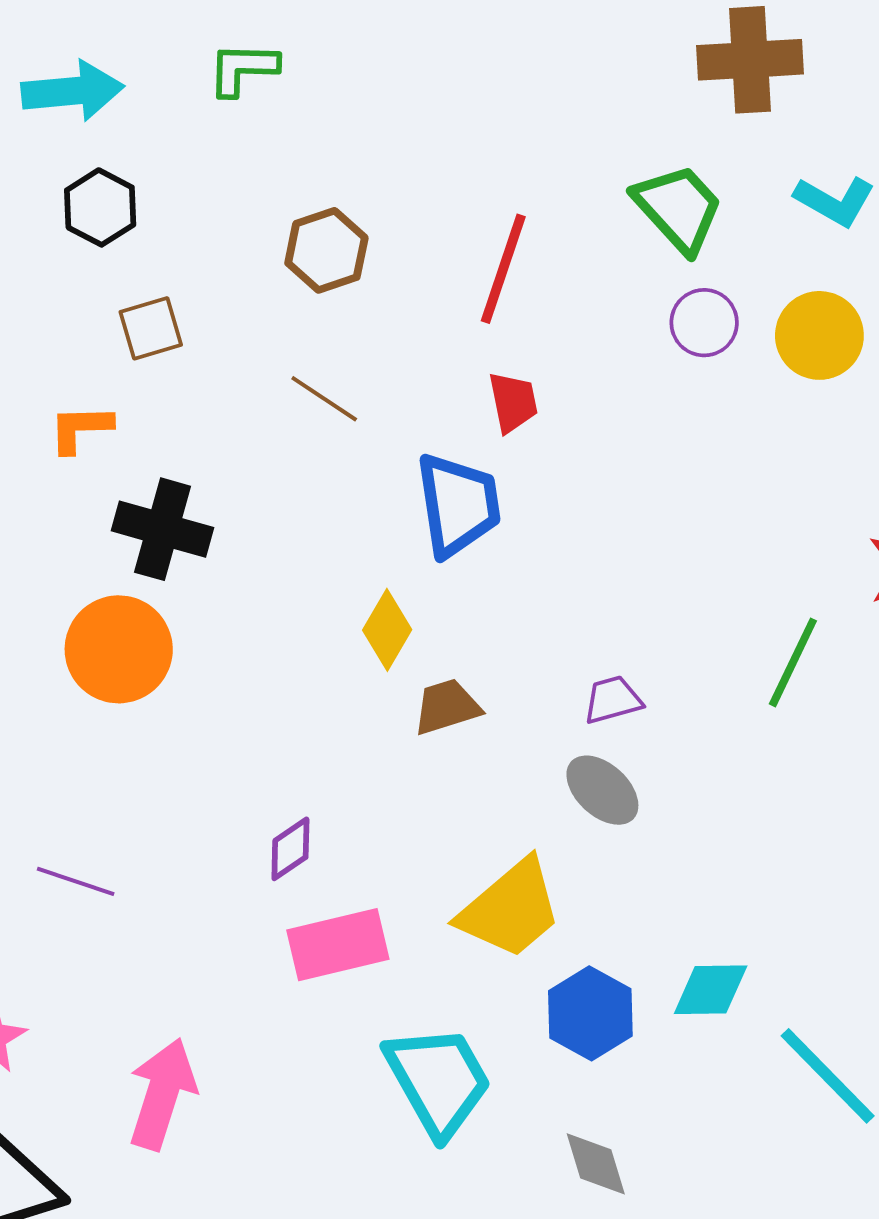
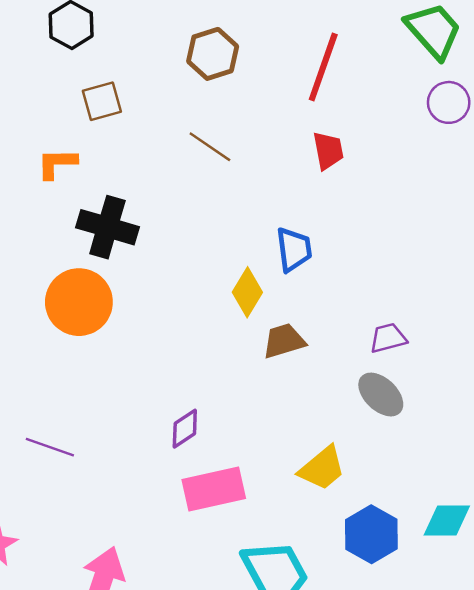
blue trapezoid: (458, 505) -> (294, 249), moved, size x0.7
yellow trapezoid: (510, 909) -> (322, 468), size x0.7

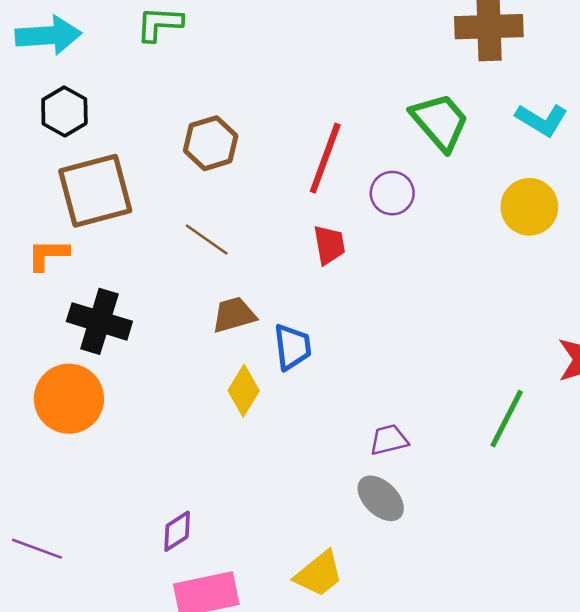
brown square: (102, 101) -> (95, 191), size x1.8
purple circle: (449, 102) -> (392, 193), moved
brown trapezoid: (284, 341) -> (234, 315), moved

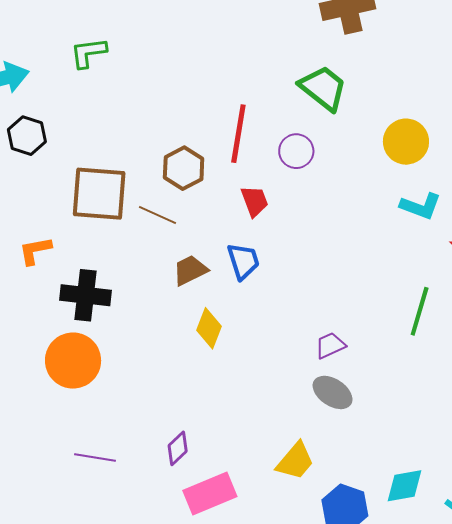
cyan L-shape: (542, 120) -> (421, 206), moved
brown hexagon: (211, 143) -> (184, 168), moved
brown square: (95, 191) -> (99, 194), moved, turned 30
blue trapezoid: (292, 347) -> (243, 261), moved
purple line: (37, 549) -> (95, 457), moved

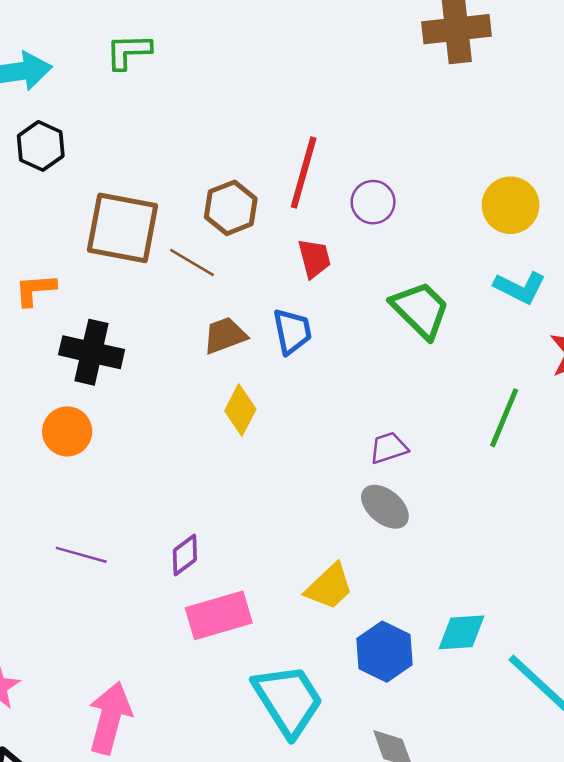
green trapezoid: (323, 88) -> (420, 310), moved
orange circle: (73, 361) -> (67, 431), size x0.7

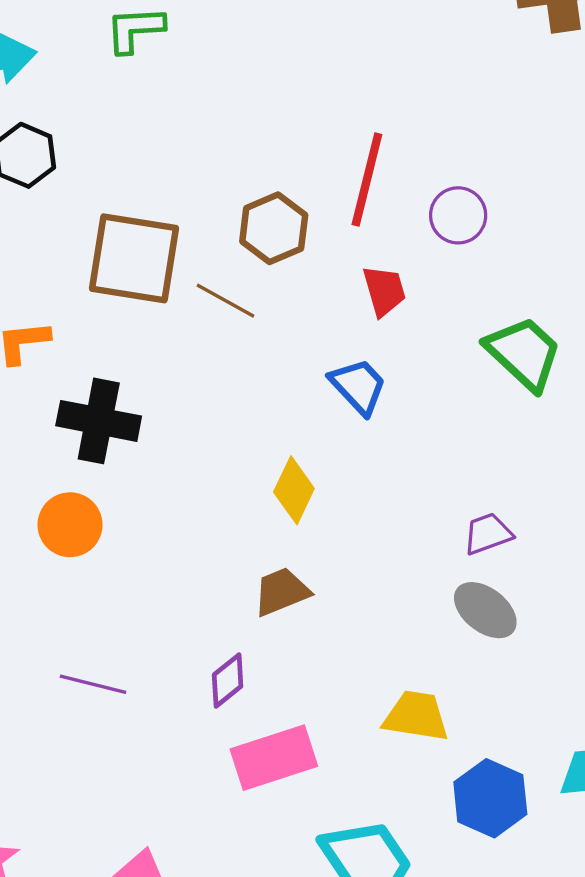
blue trapezoid: (292, 331) -> (358, 386), turned -30
brown trapezoid: (225, 335) -> (281, 592), moved
yellow trapezoid: (329, 587) -> (416, 716), turned -126

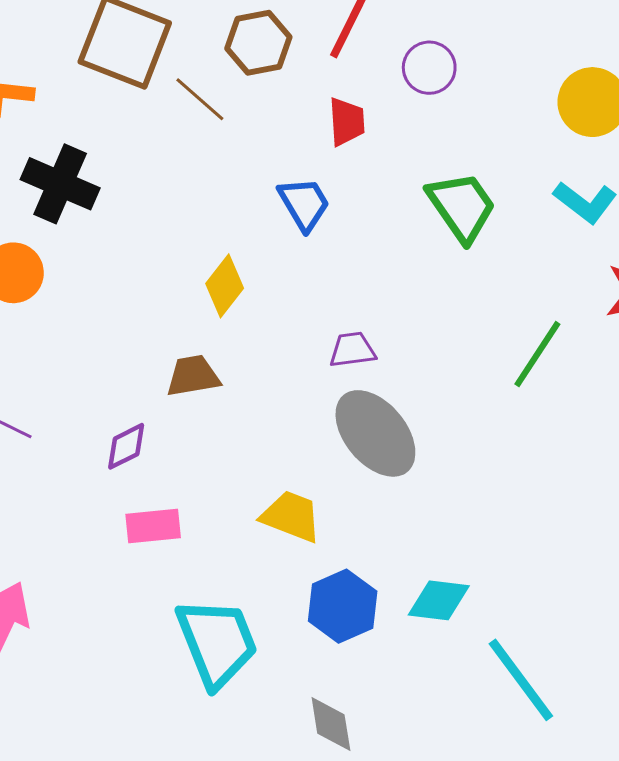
purple trapezoid: (488, 534) -> (352, 350), moved
gray ellipse: (485, 610) -> (375, 433), size x1.5
pink rectangle: (274, 758) -> (153, 526), size x0.7

